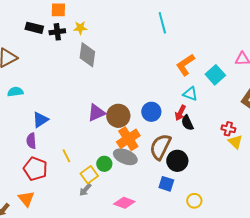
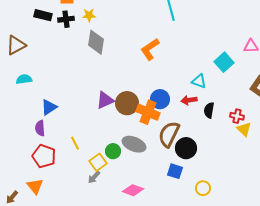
orange L-shape: (185, 65) -> (150, 49), moved
red arrow: (180, 113) -> (189, 100), turned 56
black semicircle: (187, 123) -> (209, 110), moved, turned 35
orange cross: (128, 139) -> (148, 112), moved, turned -35

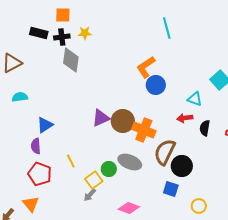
gray diamond: (96, 42) -> (71, 60), moved
blue circle: (160, 99) -> (156, 85), moved

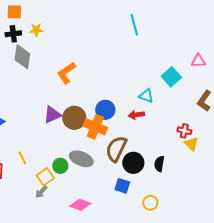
cyan line: (167, 28) -> (134, 25), moved
orange L-shape: (146, 67) -> (66, 73), moved
blue circle: (156, 85) -> (105, 110), moved
black semicircle: (205, 128) -> (159, 164), moved

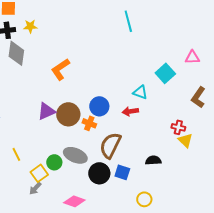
orange cross: (95, 127) -> (89, 123), size x0.6
black circle: (133, 163) -> (99, 173), moved
black semicircle: (159, 164) -> (153, 160), turned 77
blue square: (122, 186) -> (122, 172), moved

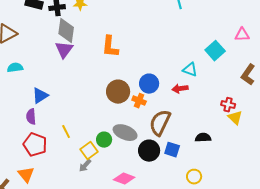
orange L-shape: (60, 69) -> (110, 47), turned -50
purple triangle: (46, 111) -> (64, 50), moved, turned -30

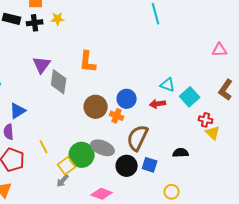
gray diamond: (66, 31) -> (59, 82), moved
cyan square: (215, 51) -> (190, 97), moved
green circle: (104, 140) -> (82, 155), size x1.6

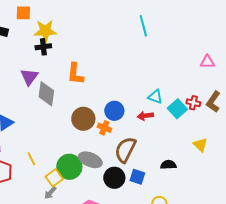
yellow star: (58, 19) -> (45, 31), size x1.6
black cross: (35, 23) -> (43, 47), moved
red cross: (206, 120) -> (193, 103), moved

